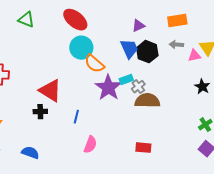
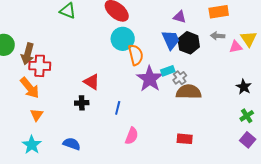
purple triangle: (138, 26) -> (180, 17), turned 40
orange semicircle: (94, 64) -> (136, 55), turned -145
black star: (202, 87) -> (244, 87), moved
red triangle: (50, 91) -> (92, 82), size x0.7

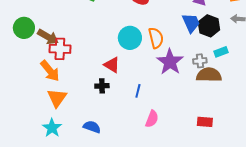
cyan circle: (123, 39) -> (130, 38), moved
brown arrow: (28, 54) -> (48, 37), turned -75
cyan rectangle: (168, 71) -> (221, 52), moved
gray cross: (180, 78) -> (200, 61), turned 32
orange triangle: (37, 115) -> (57, 98), size x1.5

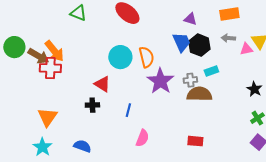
orange arrow: (50, 71) -> (54, 51), moved

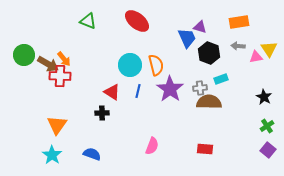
blue trapezoid: (181, 42) -> (187, 38), moved
orange arrow: (54, 51) -> (64, 59), size x0.7
blue line: (128, 110) -> (138, 91), moved

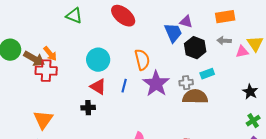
cyan circle: (130, 65) -> (98, 60), moved

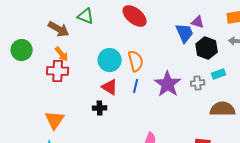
brown arrow: (34, 59) -> (59, 29), moved
orange semicircle: (142, 60) -> (136, 61), moved
brown semicircle: (195, 97) -> (223, 109), moved

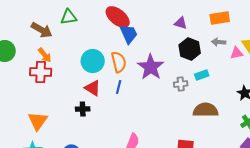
green triangle: (86, 16) -> (69, 17), turned -30
blue trapezoid: (185, 33) -> (129, 34), moved
purple star: (168, 84) -> (151, 67), moved

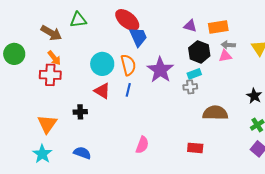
orange rectangle: (220, 18) -> (218, 27), moved
pink triangle: (237, 53) -> (225, 56), moved
cyan rectangle: (202, 75) -> (194, 74), moved
black cross: (83, 109) -> (80, 112), moved

